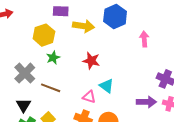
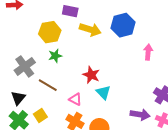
red star: (91, 61) -> (91, 75), moved
pink triangle: (89, 97) -> (75, 99), moved

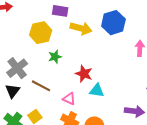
green star: (55, 56) -> (55, 57), moved
cyan triangle: (103, 92) -> (97, 91), turned -35
black triangle: (18, 98) -> (13, 91), moved

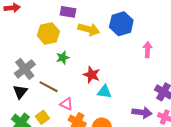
pink triangle: (69, 99) -> (66, 104), moved

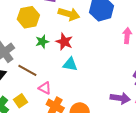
red star: (92, 75) -> (64, 42), moved
cyan triangle: (104, 92) -> (70, 64), moved

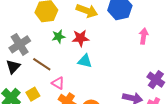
red star: (64, 42) -> (81, 38), turned -30

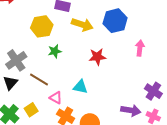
red star: (81, 38) -> (97, 57), moved
cyan triangle: (85, 61) -> (80, 87), moved

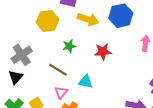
green star: (55, 51) -> (69, 46), moved
brown line: (39, 79) -> (58, 70), moved
pink triangle: (56, 98) -> (61, 92), turned 40

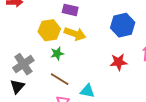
yellow arrow: (88, 19) -> (75, 34), moved
green star: (69, 46) -> (57, 54), moved
red star: (103, 52) -> (119, 62), moved

